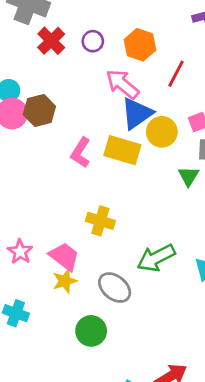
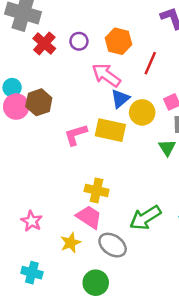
blue triangle: (137, 114) -> (120, 99), size x0.7
pink L-shape: (81, 153) -> (76, 135), turned 45
pink trapezoid: (64, 257) -> (89, 217), moved

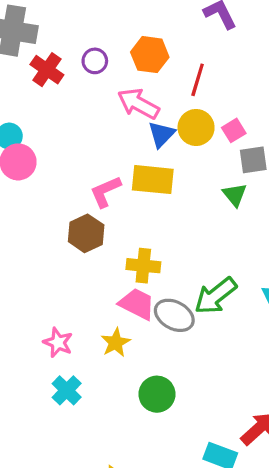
brown hexagon: (39, 102) -> (86, 233), moved
yellow circle: (142, 112) -> (196, 127), moved
pink star: (32, 221) -> (58, 342), moved
gray ellipse: (113, 245) -> (174, 315), moved
cyan cross: (32, 273) -> (67, 390), turned 36

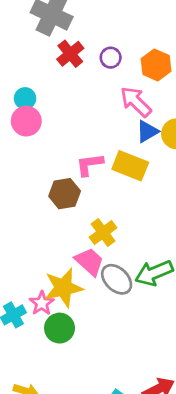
yellow cross: (143, 266) -> (103, 232), turned 32
pink star: (58, 342) -> (42, 303), moved
yellow star: (116, 343) -> (63, 288), size x1.6
green circle: (157, 394) -> (60, 328), moved

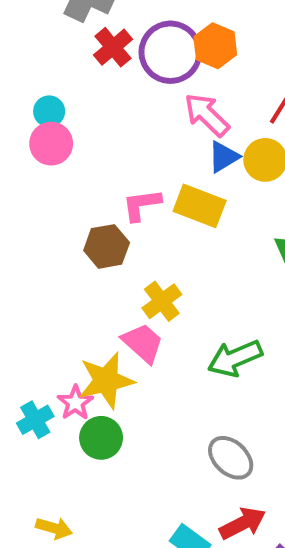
purple circle: (111, 58) -> (170, 52), size x2.0
orange hexagon: (156, 65) -> (215, 46), moved
gray ellipse: (117, 279) -> (231, 458), moved

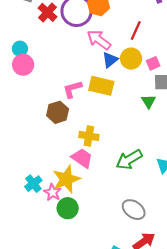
yellow cross: (162, 301) -> (89, 136), turned -36
cyan cross: (35, 420) -> (33, 184), moved

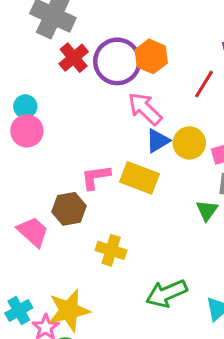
red line: (136, 30) -> (204, 84), moved
pink trapezoid: (82, 158) -> (33, 232), moved

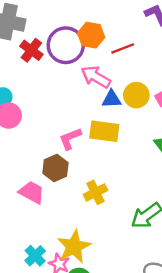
red line: (204, 84) -> (123, 48), moved, turned 50
blue triangle: (158, 141) -> (112, 99), turned 42
yellow cross: (111, 250) -> (95, 192), turned -30

